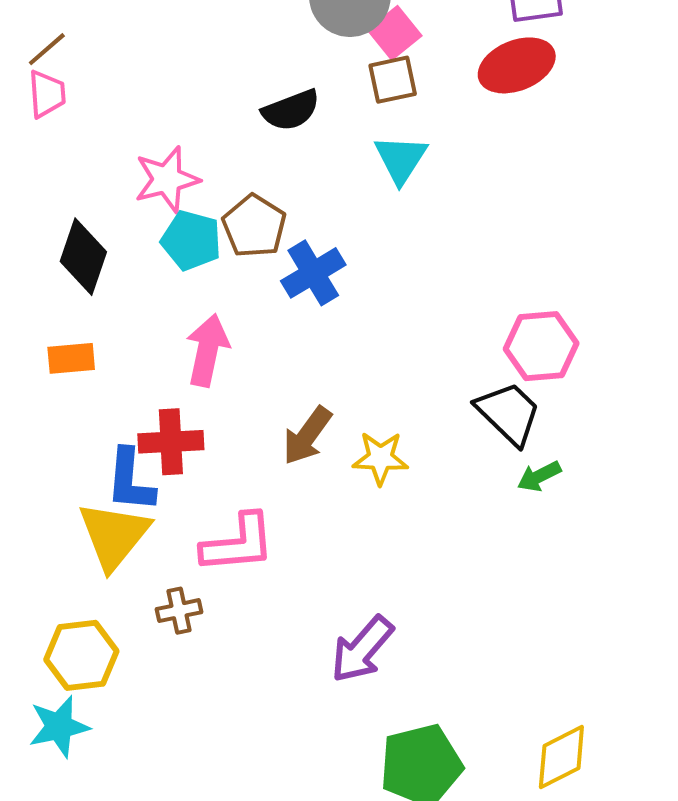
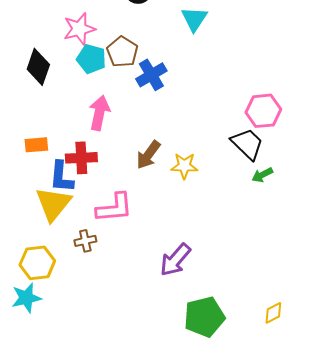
orange rectangle: (71, 358) -> (36, 145), moved
yellow diamond: (561, 757) -> (273, 313), size x0.7

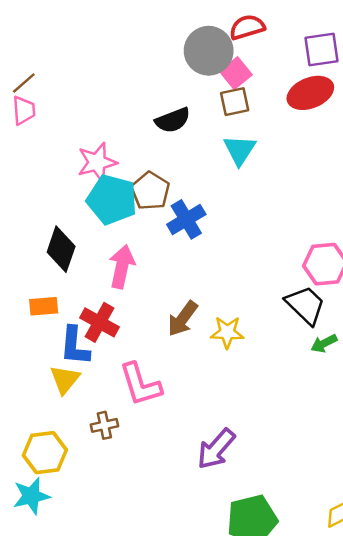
cyan pentagon: (91, 59) -> (112, 200), size x1.4
black diamond: (38, 67) -> (61, 249), moved
red cross: (81, 158) -> (99, 322), turned 32
yellow triangle: (53, 204) -> (65, 379), size x0.7
pink L-shape: (114, 208) -> (140, 384), turned 78

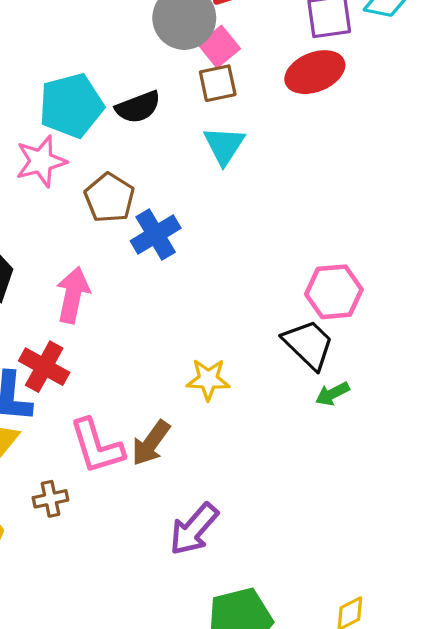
cyan pentagon: (112, 200) -> (71, 106), moved, turned -30
brown arrow: (183, 319) -> (151, 443), moved

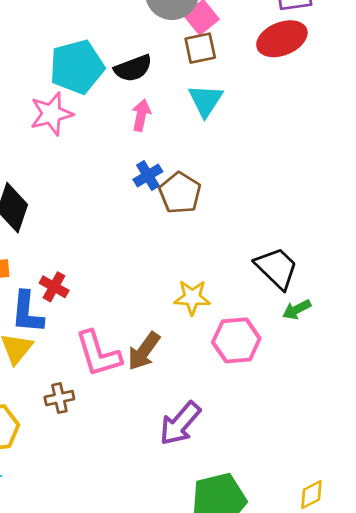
brown pentagon: (109, 198) -> (180, 193), moved
blue cross: (156, 235) -> (148, 175), size x0.7
pink hexagon: (334, 292) -> (236, 340), moved
pink arrow: (73, 295) -> (141, 115), moved, size x0.7
red cross: (44, 367) -> (54, 287), size x0.7

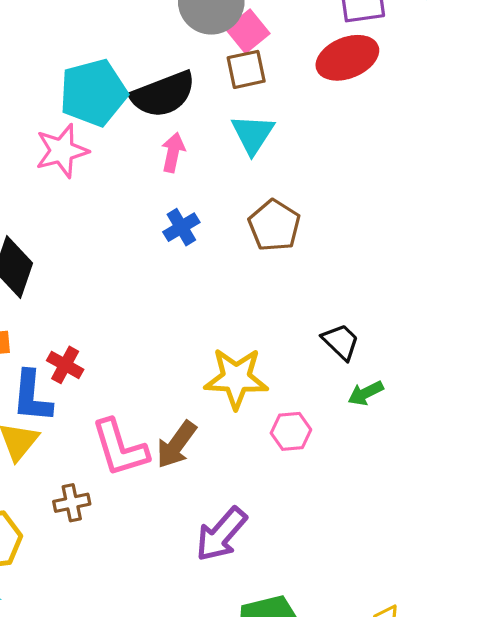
black semicircle: (133, 68) -> (163, 94), size x1.4
brown pentagon: (180, 193) -> (274, 225), moved
black trapezoid: (277, 268) -> (341, 342), size x0.7
yellow star: (192, 297) -> (236, 378), size x1.4
pink hexagon: (236, 340) -> (291, 431), size x0.7

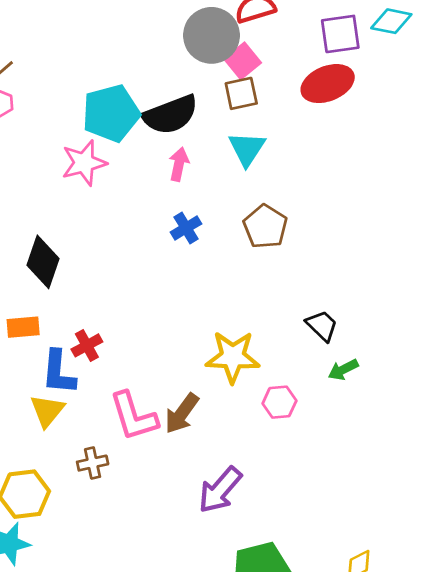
red cross: (65, 365) -> (87, 345), turned 32

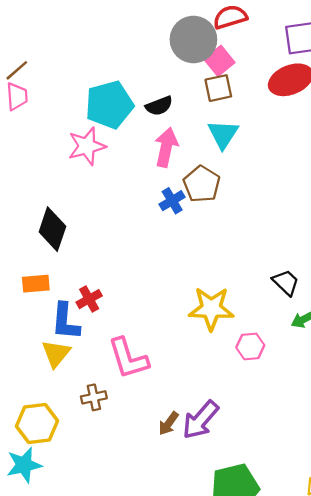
black semicircle: (170, 115) -> (159, 106), size x0.6
pink arrow: (179, 164) -> (166, 147), size x1.4
brown pentagon: (265, 227) -> (202, 184), moved
brown arrow: (182, 413) -> (169, 423), moved, size x0.7

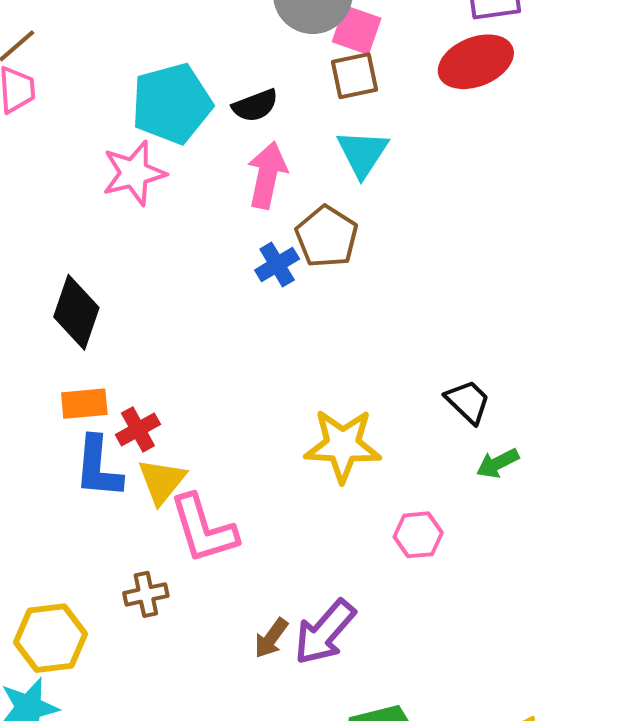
pink square: (219, 61) -> (357, 30), turned -32
orange rectangle: (36, 284) -> (84, 404), moved
pink hexagon: (250, 346) -> (418, 535), moved
yellow triangle: (56, 354) -> (162, 481), moved

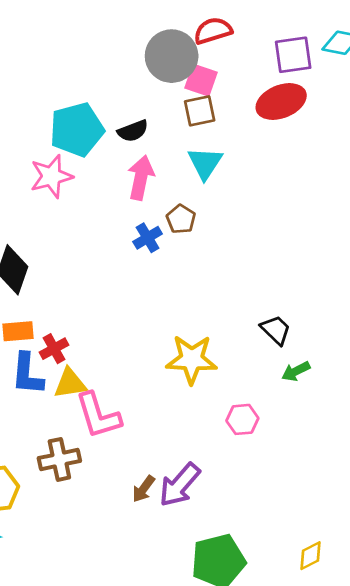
brown pentagon: (327, 237) -> (181, 219), size x0.7
yellow triangle: (162, 481) -> (70, 383), turned 42
brown cross: (146, 594) -> (59, 459), size x1.4

